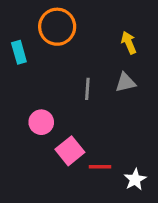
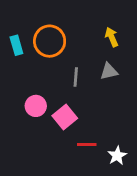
orange circle: (57, 27) -> (50, 41), moved
pink square: (70, 151) -> (65, 117), moved

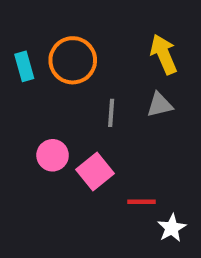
yellow arrow: (112, 37) -> (164, 54), size x1.4
red line: (87, 145) -> (141, 202), moved

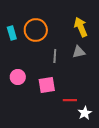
pink circle: (53, 155) -> (18, 77), moved
pink square: (95, 171) -> (47, 85), turned 30

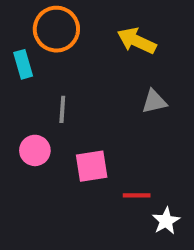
yellow arrow: (81, 27) -> (137, 41), moved, turned -42
orange circle: (36, 30) -> (56, 29), moved
gray line: (55, 56) -> (62, 109), moved

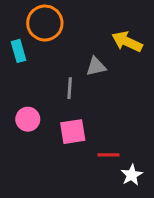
yellow arrow: (137, 41) -> (127, 42), moved
gray triangle: (154, 102) -> (96, 66), moved
gray line: (62, 109) -> (70, 88), moved

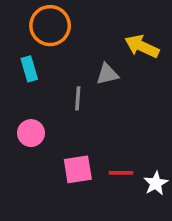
cyan rectangle: (18, 51) -> (29, 69), moved
pink square: (73, 132) -> (78, 169), moved
white star: (132, 175) -> (156, 183), moved

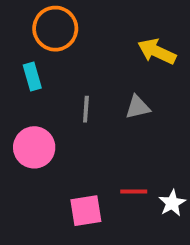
gray triangle: (107, 74) -> (138, 107), moved
pink circle: (31, 133) -> (34, 147), size x1.4
pink square: (78, 169) -> (86, 211), moved

